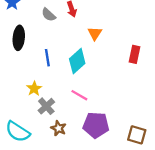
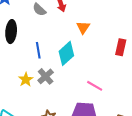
pink line: (79, 95) -> (95, 86), moved
gray cross: (46, 106) -> (46, 76), moved

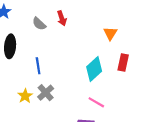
orange triangle: (83, 27) -> (110, 33), moved
cyan diamond: (66, 53) -> (94, 69), moved

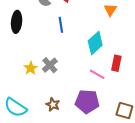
red rectangle: (123, 62) -> (116, 63), moved
blue line: (38, 66) -> (61, 25), moved

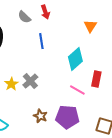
brown star: (53, 105) -> (40, 116), moved

